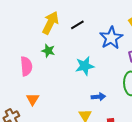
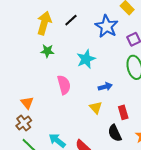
pink semicircle: (26, 66) -> (64, 85), moved
orange triangle: (33, 99) -> (27, 103), moved

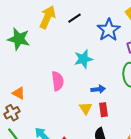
green star: (47, 51) -> (19, 39), moved, size x1.6
orange triangle: (27, 103) -> (19, 93), turned -32
red rectangle: (123, 112) -> (104, 110), moved

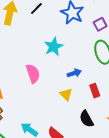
red rectangle: (104, 110) -> (95, 91), moved

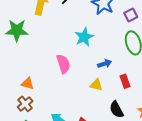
yellow triangle: (66, 94) -> (96, 85), turned -32

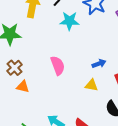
cyan star: (84, 37) -> (69, 21), moved, turned 30
brown cross: (25, 104) -> (14, 68), moved

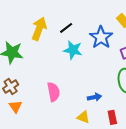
orange triangle: (23, 87) -> (15, 107), turned 32

